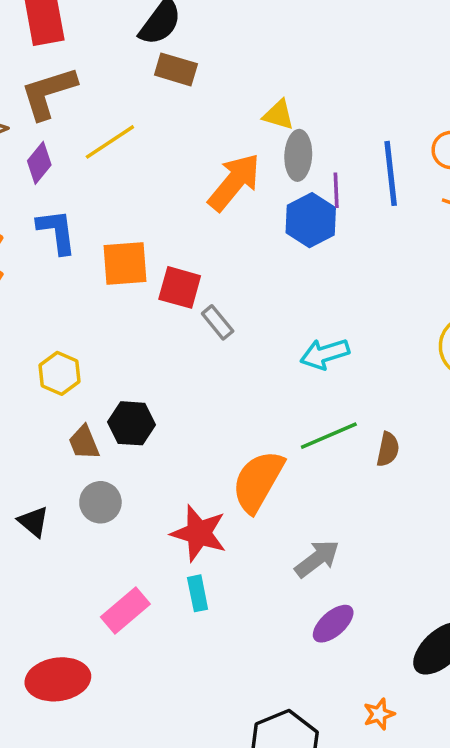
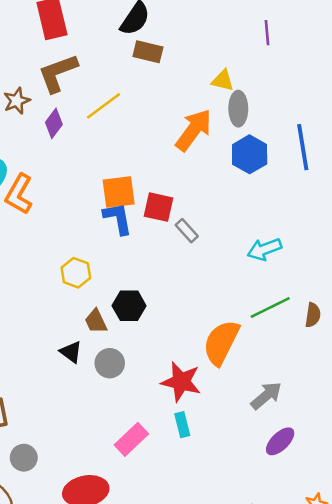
blue line: (391, 173) -> (303, 147), moved
purple line: (336, 190) -> (267, 33), moved
blue L-shape: (57, 232) -> (118, 218), moved
black triangle: (33, 522) -> (71, 352), moved

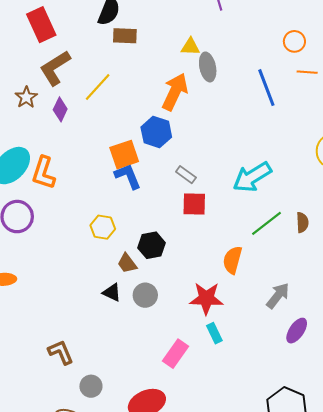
blue hexagon: (250, 154) -> (156, 132), moved
red square: (158, 207) -> (194, 204), moved
cyan arrow: (264, 249) -> (252, 177), size x1.4
orange semicircle: (221, 343) -> (232, 260), size x0.7

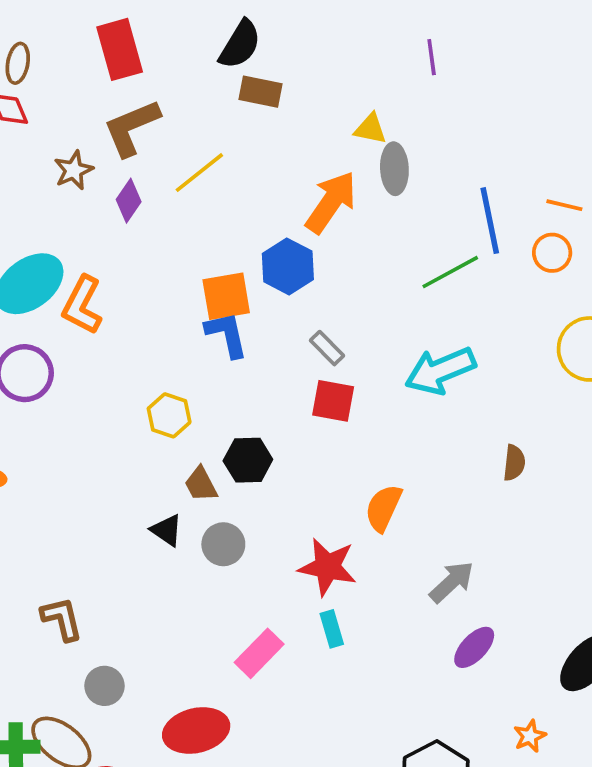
orange circle: (294, 41) -> (552, 253), moved
green line: (266, 223) -> (450, 272), moved

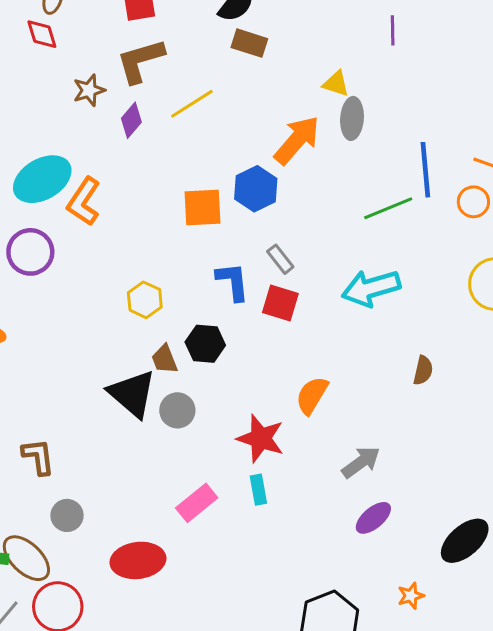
blue L-shape: (227, 335) -> (233, 282), moved
black triangle: (167, 530) -> (132, 394), size x1.8

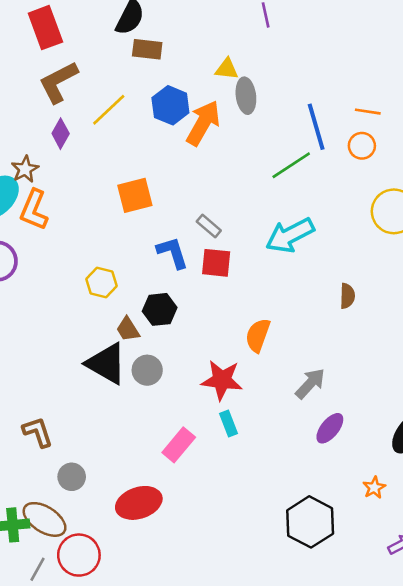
brown star: (89, 90) -> (25, 169), moved
blue hexagon: (256, 189) -> (170, 105), moved

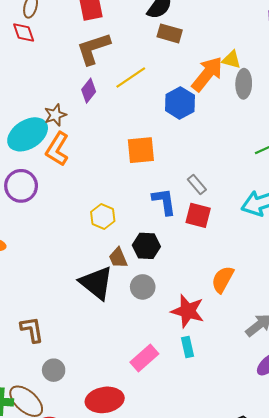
blue hexagon: (170, 105) -> (180, 103), moved
orange arrow: (203, 123) -> (207, 74), moved
gray circle: (147, 370) -> (143, 287), moved

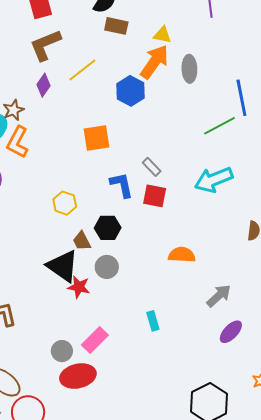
yellow triangle: (232, 60) -> (162, 35), moved
orange semicircle: (223, 279) -> (182, 255), turned 68
red star: (188, 311) -> (79, 287), moved, size x0.7
pink rectangle: (144, 358) -> (95, 340), moved
gray circle: (54, 370) -> (62, 351), moved

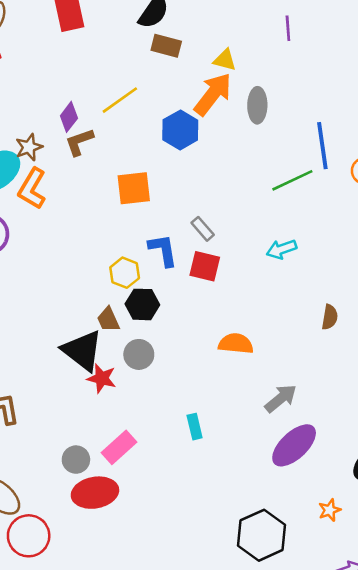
brown L-shape: (45, 45) -> (79, 142), moved, size x0.7
cyan arrow: (214, 180) -> (281, 249), size x0.6
yellow hexagon: (65, 203) -> (125, 273), moved
purple ellipse: (231, 332) -> (294, 445), size x1.5

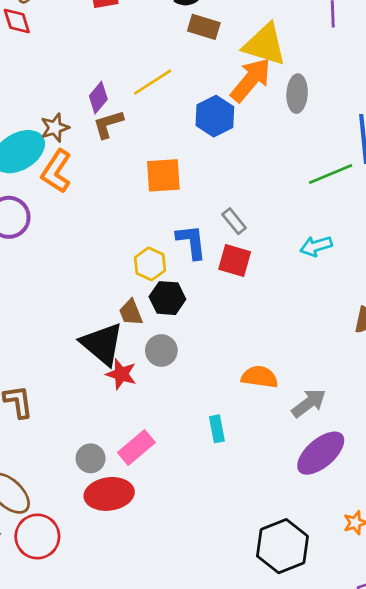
yellow triangle: (225, 60) -> (265, 44), size x1.8
orange semicircle: (236, 344) -> (260, 377), moved

